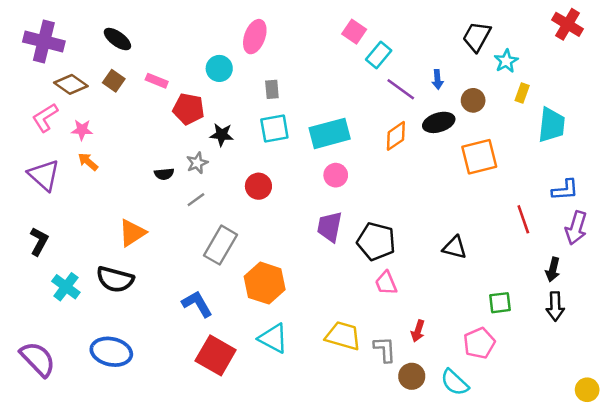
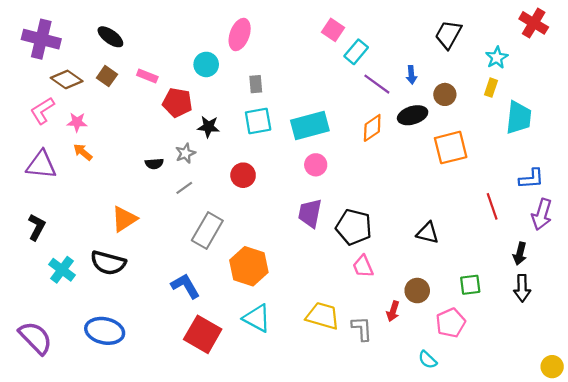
cyan star: (506, 61) -> (497, 58), moved
purple triangle: (44, 175) -> (41, 165), turned -36
brown circle: (412, 376) -> (417, 291), moved
cyan semicircle: (455, 382) -> (428, 360), size x0.7

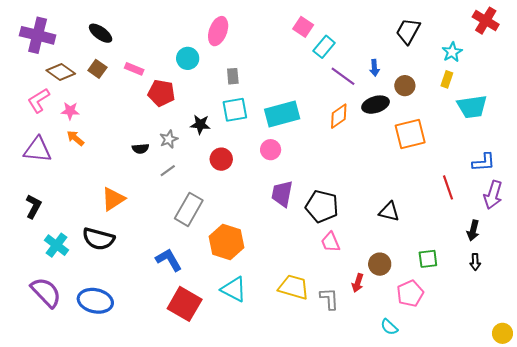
cyan trapezoid: (519, 118) -> (472, 107), turned 76
black star: (208, 127) -> (200, 124), moved
pink circle: (316, 165) -> (271, 150), moved
black arrow: (522, 288) -> (475, 262), size x0.7
purple semicircle: (35, 338) -> (46, 292), moved

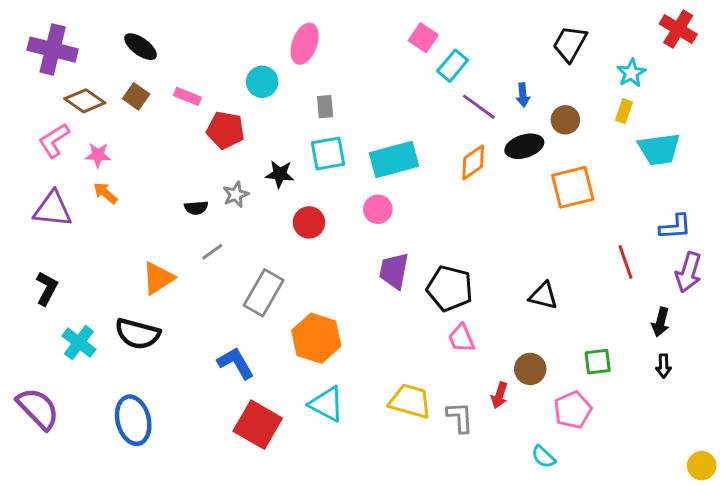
gray line: (168, 171) -> (212, 252), moved
purple semicircle: (46, 292) -> (38, 408), moved
blue ellipse: (95, 301) -> (133, 420), turned 64

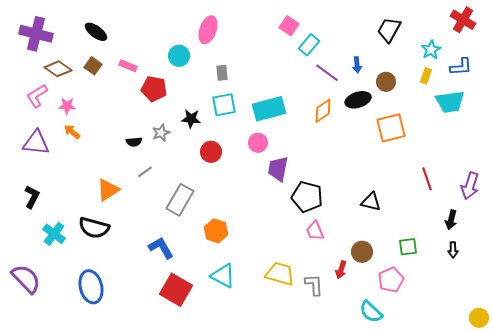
blue L-shape: (675, 227) -> (461, 67), moved
purple trapezoid: (394, 271) -> (278, 169), moved
orange hexagon: (316, 338) -> (216, 231), size x0.7
cyan semicircle: (543, 457) -> (371, 312), size x1.4

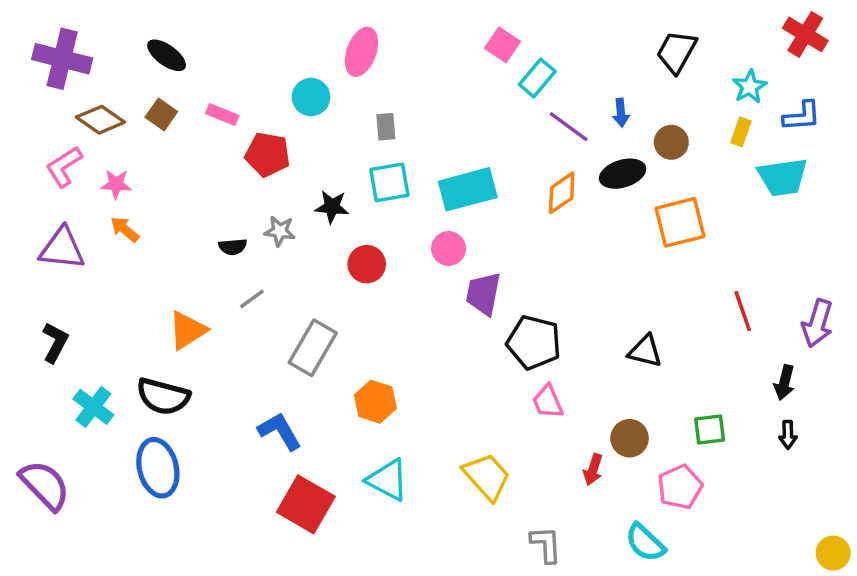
gray star: (161, 133) -> (280, 231), turned 30
yellow trapezoid: (280, 274) -> (487, 476), turned 32
gray L-shape: (314, 285) -> (546, 544), moved
blue ellipse: (91, 287) -> (158, 468), moved

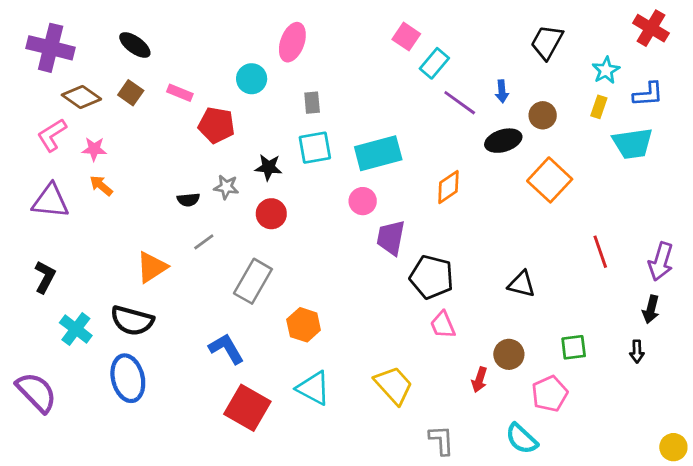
orange diamond: (562, 193) -> (448, 187), moved
orange square: (680, 222) -> (550, 180), turned -33
red circle: (367, 264) -> (271, 214), moved
black arrow: (784, 382) -> (651, 309), moved

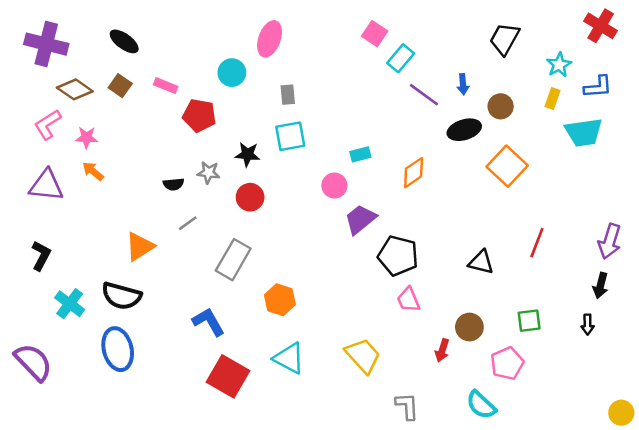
cyan rectangle: (378, 153) -> (360, 154), moved, size x0.5
purple trapezoid: (391, 238) -> (360, 219), turned 40
red line: (600, 252) -> (537, 243), moved, turned 40

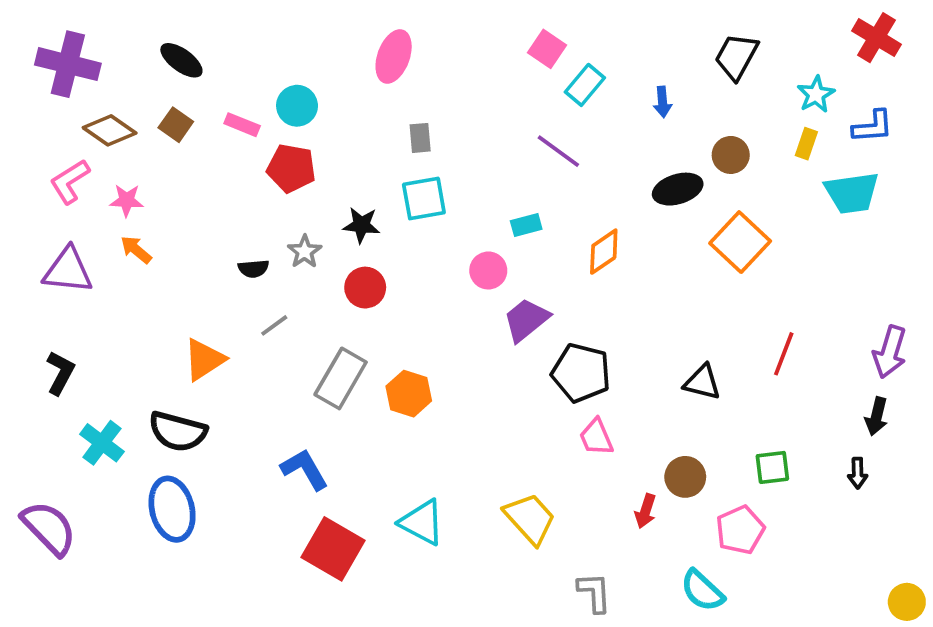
cyan circle: (232, 73) -> (297, 106), moved
blue arrow: (463, 84) -> (663, 102), moved
purple line: (424, 95) -> (558, 151), moved
gray star: (209, 173) -> (305, 252), turned 30
orange hexagon: (280, 300) -> (409, 394), moved

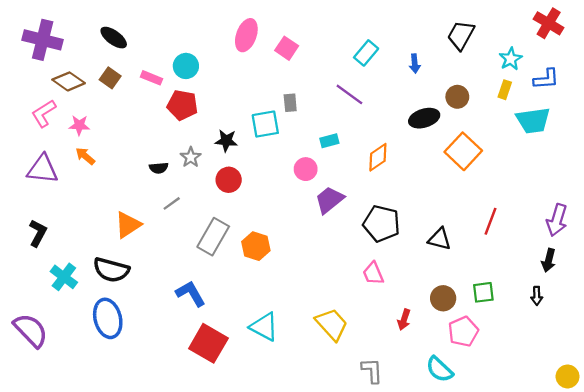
pink square: (547, 49) -> (287, 48), moved
gray rectangle: (420, 138) -> (290, 103), moved
black pentagon: (581, 373) -> (381, 224), moved
brown circle: (685, 477) -> (443, 298), moved

